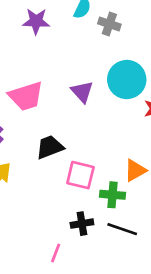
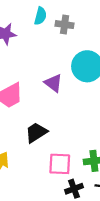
pink square: (80, 175) -> (60, 164), moved

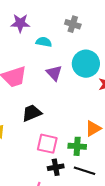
cyan semicircle: (40, 16) -> (44, 42), moved, turned -105

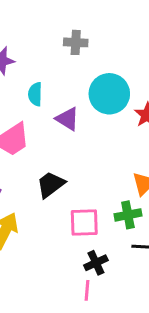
cyan semicircle: (44, 42) -> (35, 94), moved, turned -84
black cross: (56, 167) -> (96, 263), moved

